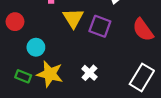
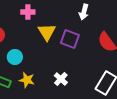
yellow star: (50, 74) -> (27, 80), size x0.7

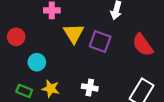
white cross: (61, 79) -> (90, 87), turned -32

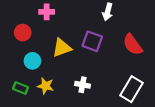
yellow triangle: (74, 33) -> (62, 48), moved, turned 42
red circle: (16, 37) -> (23, 33), moved

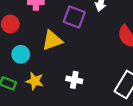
purple square: (92, 41) -> (74, 17), moved

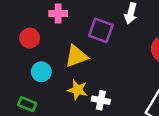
yellow star: (35, 81) -> (78, 90), moved

